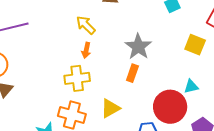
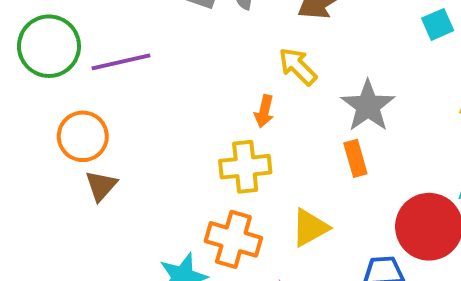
yellow arrow: (86, 25) -> (298, 66), moved
orange rectangle: (132, 73) -> (355, 158), turned -36

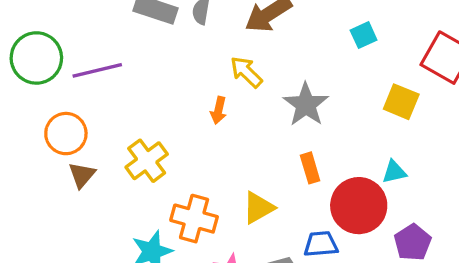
orange rectangle: (355, 158) -> (310, 168), moved
yellow cross: (245, 167) -> (147, 161), moved, turned -30

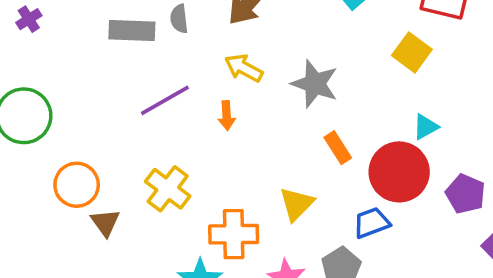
purple line: (97, 70) -> (165, 100), moved
yellow square: (401, 102) -> (412, 52), turned 30

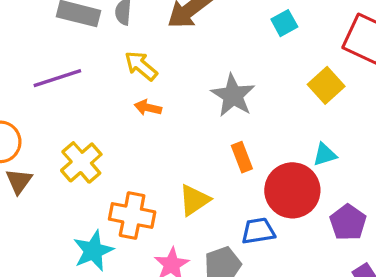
yellow arrow: (244, 68) -> (141, 66), moved
purple line: (165, 100) -> (57, 78), moved
orange arrow: (227, 116) -> (148, 108), turned 95

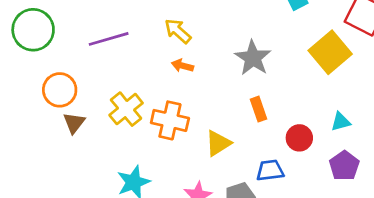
yellow square: (326, 85) -> (330, 52), size x1.4
cyan triangle: (325, 155) -> (341, 122), moved
red circle: (292, 190) -> (299, 138), size x0.6
orange cross: (132, 215) -> (170, 120), moved

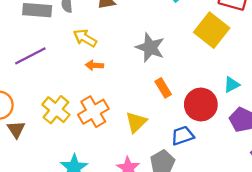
orange cross: (170, 120) -> (93, 112), turned -32
red circle: (299, 138) -> (201, 104), size x1.5

